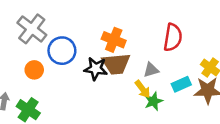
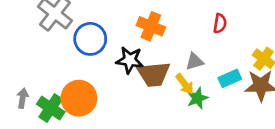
red semicircle: (173, 37) -> (220, 23), size x0.6
brown trapezoid: (116, 64) -> (154, 74), moved
orange circle: (34, 70) -> (79, 98), moved, size x1.6

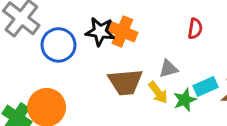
black star: (130, 60) -> (100, 32), moved
green star: (197, 98) -> (185, 100), moved

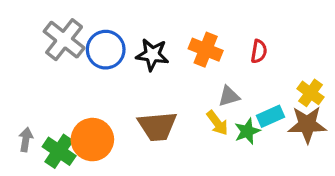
orange cross: (122, 32) -> (206, 50), moved
blue circle: (58, 45) -> (106, 50), moved
brown trapezoid: (125, 82) -> (157, 126), moved

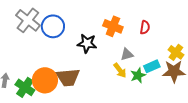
black star: (152, 55) -> (87, 43), moved
brown trapezoid: (157, 126) -> (68, 77), moved

